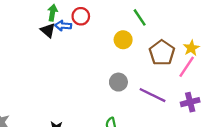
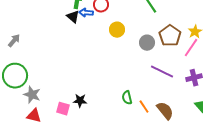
yellow circle: (123, 40) -> (117, 30), moved
gray circle: (118, 82) -> (147, 43), moved

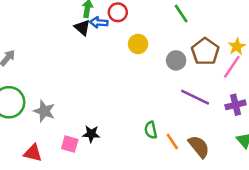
gray star: (32, 95) -> (44, 111), moved

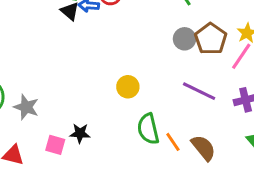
yellow circle: (138, 44) -> (128, 87), moved
gray circle: (176, 60) -> (185, 39), moved
green semicircle: (151, 130) -> (148, 129), size x1.5

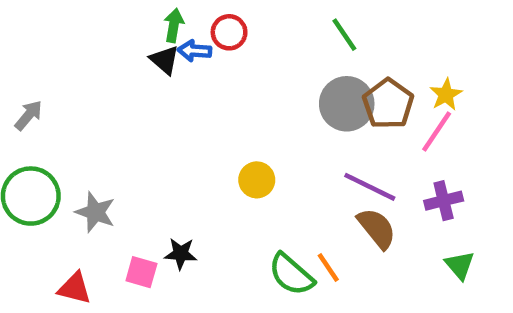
gray circle: (185, 39) -> (347, 104), size x1.5
green semicircle: (148, 129) -> (291, 274), moved, turned -36
brown semicircle: (203, 148) -> (377, 228), moved

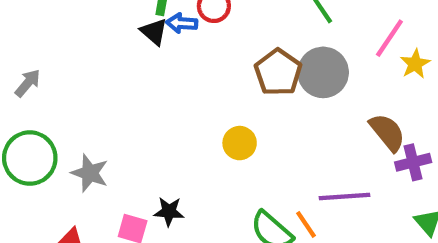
brown pentagon: (388, 104) -> (278, 72), moved
pink line: (437, 131) -> (389, 38), moved
purple line: (370, 187) -> (345, 197), moved, turned -30
brown semicircle: (377, 228) -> (387, 132), moved

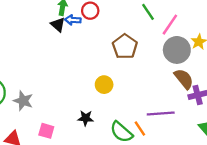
pink line: (389, 38) -> (170, 25), moved
gray circle: (323, 72) -> (177, 50), moved
black star: (169, 212) -> (86, 118), moved

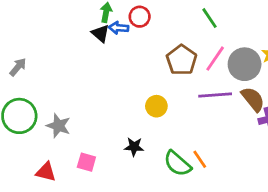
pink line: (170, 25) -> (215, 59), moved
purple line: (161, 113) -> (215, 95), moved

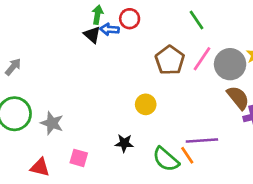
purple line: (215, 95) -> (202, 141), moved

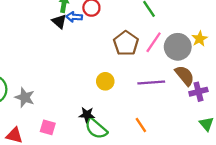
purple line: (202, 141) -> (151, 82), moved
green semicircle: (166, 159) -> (96, 128), moved

